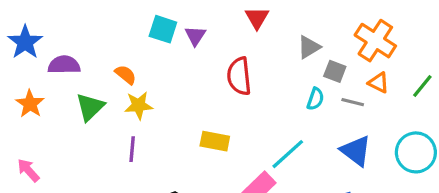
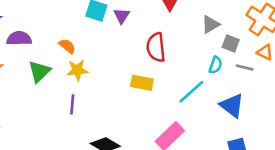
yellow rectangle: (215, 141) -> (142, 83), moved
blue triangle: (356, 151) -> (232, 106), moved
cyan line: (288, 154) -> (191, 92), moved

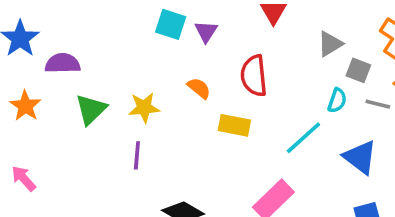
orange semicircle: (67, 46) -> (199, 88), moved

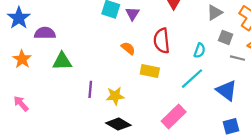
gray triangle: (330, 44) -> (215, 13), moved
cyan semicircle: (337, 101) -> (200, 50), moved
yellow star: (144, 108) -> (115, 96), moved
green triangle: (91, 109) -> (62, 61), turned 42

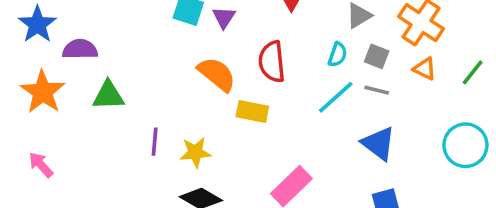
orange semicircle: (128, 48) -> (217, 74), size x1.6
cyan semicircle: (200, 50) -> (338, 55), moved
gray line: (237, 58) -> (377, 90), moved
orange star: (22, 59) -> (43, 92), size x1.4
cyan line: (192, 79) -> (336, 97), moved

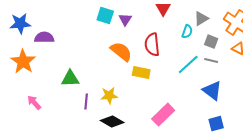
blue star: (37, 24) -> (20, 24), turned 30
cyan semicircle: (338, 55) -> (187, 32), moved
green triangle: (108, 95) -> (70, 79), moved
purple line: (155, 142) -> (86, 102), moved
pink arrow: (41, 165) -> (34, 103), moved

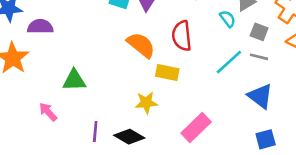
cyan semicircle: (187, 32) -> (228, 19), turned -56
yellow star: (109, 96) -> (146, 103), moved
purple line: (86, 102) -> (95, 131), moved
pink arrow: (34, 103) -> (48, 112), moved

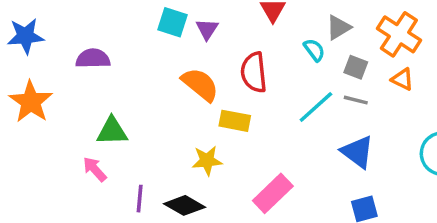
purple semicircle: (40, 27) -> (93, 59), moved
pink arrow: (48, 112) -> (95, 169), moved

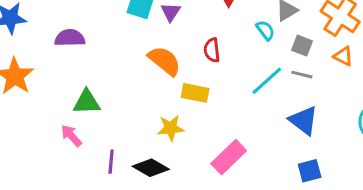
red semicircle: (254, 72) -> (212, 50), size x0.7

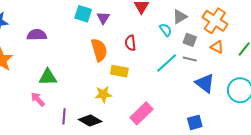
orange semicircle: (165, 61) -> (99, 50), turned 35
blue triangle: (304, 120) -> (205, 83), moved

